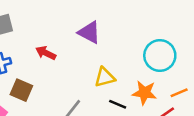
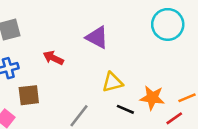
cyan circle: (160, 56) -> (168, 24), moved
brown square: (21, 90) -> (29, 95), turned -30

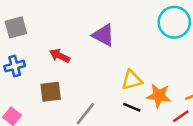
yellow triangle: (112, 82) -> (132, 80), moved
brown square: (29, 95) -> (51, 92), moved

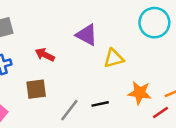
yellow triangle: (132, 80) -> (114, 58), moved
black line: (132, 107) -> (100, 104), moved, turned -35

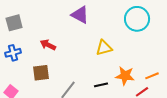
purple triangle: (87, 35) -> (80, 15), moved
black line: (100, 104) -> (101, 85), moved

